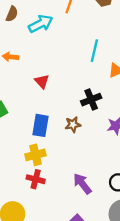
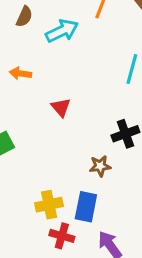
blue rectangle: (41, 125) -> (86, 207), moved
red cross: (36, 179) -> (62, 236), moved

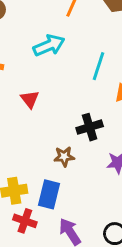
cyan arrow: (62, 31) -> (49, 45), moved

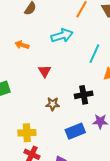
brown star: (64, 156) -> (53, 104), moved
blue rectangle: (49, 194) -> (75, 131), moved, turned 48

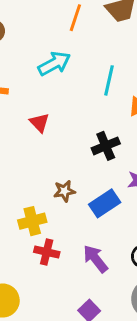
brown star: (53, 104) -> (64, 191), moved

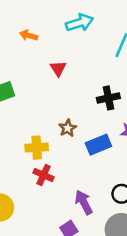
brown star: (64, 191) -> (68, 128), turned -30
purple arrow: (96, 259) -> (84, 202), moved

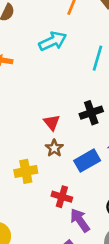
red triangle: (58, 68) -> (52, 122), moved
red cross: (44, 175) -> (62, 197), moved

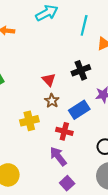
red cross: (62, 197) -> (64, 131), moved
purple arrow: (80, 220) -> (58, 156), moved

